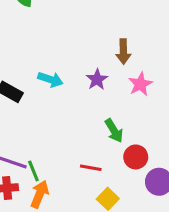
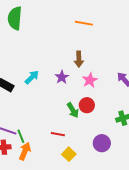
cyan arrow: (50, 79) -> (32, 77), turned -63
red circle: (136, 157) -> (87, 105), moved

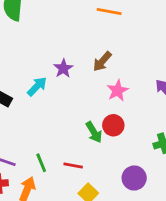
brown arrow: (79, 59) -> (102, 61), turned 42
purple star: (62, 77) -> (63, 68), moved
green line: (21, 136) -> (41, 163), moved

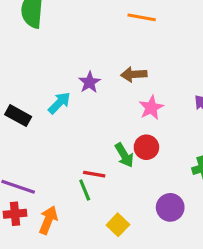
brown arrow: (102, 61) -> (134, 74), turned 45
green line: (41, 163) -> (85, 190), moved
red line: (73, 166) -> (94, 174), moved

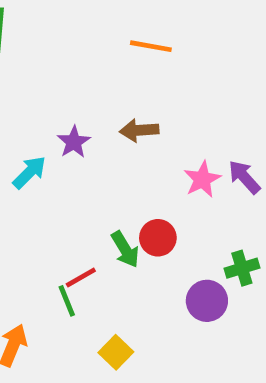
pink star: (151, 108) -> (202, 179), moved
red line: (94, 174) -> (81, 277), turned -40
purple circle: (170, 207) -> (207, 301), moved

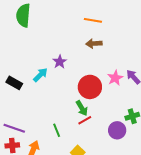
brown arrow: (139, 130) -> (94, 44), moved
red circle: (158, 238) -> (90, 87), moved, size x1.5
red line: (81, 277) -> (85, 120), moved

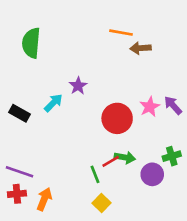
green semicircle: (23, 15) -> (31, 43), moved
brown arrow: (94, 44) -> (141, 48), moved
green arrow: (82, 108) -> (125, 157), moved, turned -49
green line: (57, 130) -> (95, 174), moved

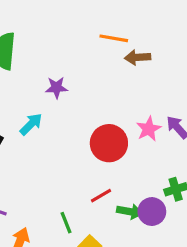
purple star: (78, 86) -> (56, 88), moved, turned 30
green arrow: (125, 157) -> (130, 212), moved
green line: (95, 174) -> (66, 223), moved

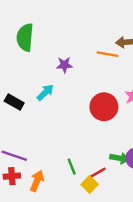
orange line: (114, 38) -> (108, 54), moved
red line: (101, 196) -> (98, 173), moved

